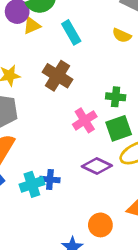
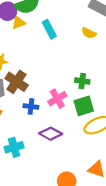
brown cross: (57, 76) -> (17, 82), moved
purple diamond: (97, 166) -> (51, 134), moved
blue cross: (50, 180) -> (31, 106), moved

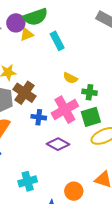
yellow semicircle: (89, 33) -> (70, 78), moved
pink cross: (57, 99) -> (65, 110), size x1.4
cyan cross: (14, 147) -> (28, 181), moved

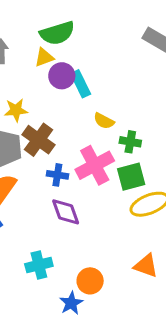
purple circle: (16, 23) -> (62, 76), moved
cyan rectangle: (57, 41) -> (81, 84), moved
purple diamond: (58, 144) -> (66, 212), moved, turned 40
orange circle: (74, 191) -> (90, 281), moved

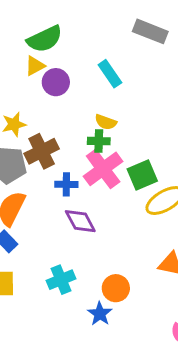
cyan rectangle: (81, 84) -> (110, 74), moved
brown cross: (38, 140) -> (42, 151), turned 36
green cross: (130, 142) -> (99, 141), moved

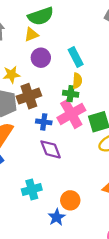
cyan rectangle: (110, 74) -> (76, 57), moved
purple circle: (56, 82) -> (41, 58), moved
yellow semicircle: (106, 122) -> (77, 81), turned -112

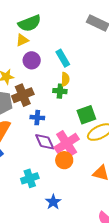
pink cross: (71, 114) -> (67, 143), moved
orange circle: (70, 200) -> (64, 160), moved

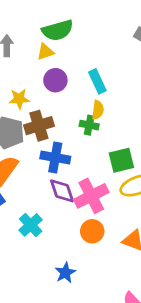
blue cross: (37, 118) -> (55, 158), size x1.5
orange circle: (64, 160) -> (92, 231), moved
cyan cross: (30, 178) -> (31, 225), moved, turned -30

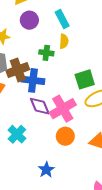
green cross: (89, 125) -> (46, 53), moved
brown cross: (39, 126) -> (18, 70), moved

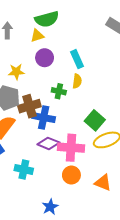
green square: (85, 79) -> (95, 120), turned -36
purple diamond: (40, 106) -> (48, 143), turned -50
pink cross: (63, 109) -> (71, 148), turned 30
cyan cross: (17, 134) -> (24, 169), turned -36

